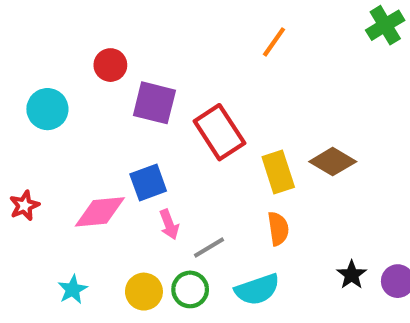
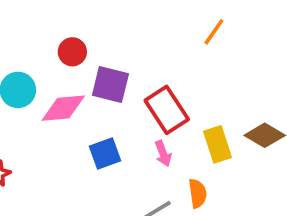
pink diamond: (100, 212) -> (63, 108), moved
pink arrow: (169, 224) -> (163, 153), moved
orange semicircle: (278, 229) -> (198, 193), moved

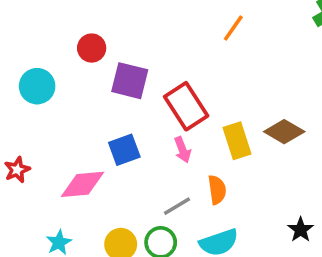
pink diamond: (63, 108) -> (83, 184), moved

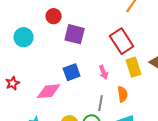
red rectangle: (186, 106) -> (122, 41), moved
gray line: (177, 206) -> (101, 103), turned -49

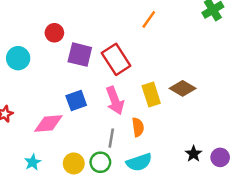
red rectangle: (122, 41) -> (116, 59), moved
pink arrow: (104, 72) -> (115, 101), size x1.6

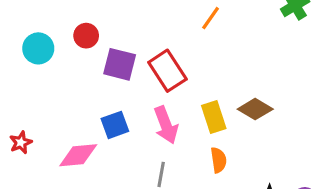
cyan circle: (18, 58) -> (38, 48), moved
orange semicircle: (138, 127) -> (219, 160), moved

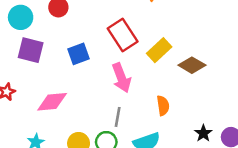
purple square: (120, 64) -> (31, 50), moved
yellow rectangle: (214, 117) -> (159, 50), moved, turned 65
blue square: (115, 125) -> (79, 54), moved

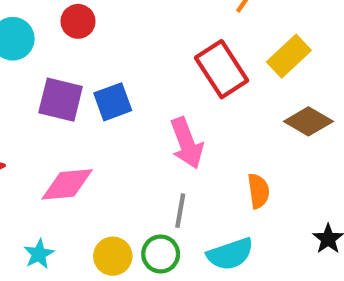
red rectangle: (123, 35) -> (222, 69), moved
purple square: (31, 50) -> (61, 100), moved
yellow rectangle: (159, 50) -> (289, 56), moved

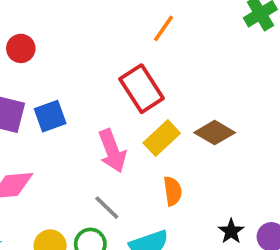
yellow rectangle: (289, 56) -> (162, 138), moved
gray line: (180, 211) -> (107, 208), turned -56

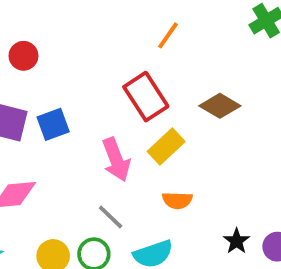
brown diamond: (215, 133) -> (220, 106), moved
orange semicircle: (173, 191) -> (177, 200), turned 100

